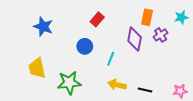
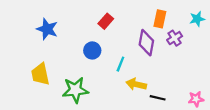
yellow arrow: (117, 85) -> (136, 84), moved

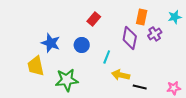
blue star: (47, 29) -> (51, 43), moved

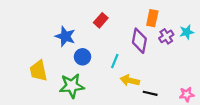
cyan star: (175, 17) -> (187, 32), moved
blue star: (51, 43) -> (65, 36), moved
blue circle: (82, 45) -> (82, 57), moved

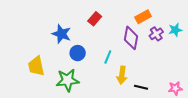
orange rectangle: (152, 18) -> (143, 17), turned 49
yellow arrow: (130, 80) -> (122, 75), turned -96

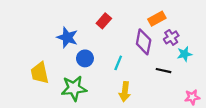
cyan star: (175, 30) -> (184, 54), moved
yellow arrow: (122, 75) -> (125, 92), moved
black line: (141, 87) -> (163, 71), moved

